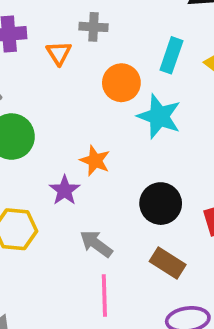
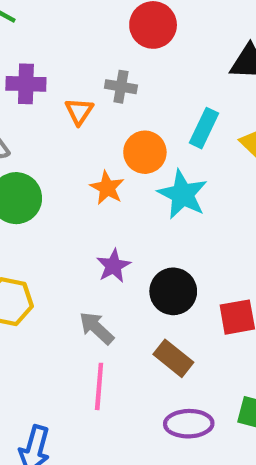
orange star: (95, 161) -> (107, 188), moved
purple star: (65, 190) -> (113, 266), moved

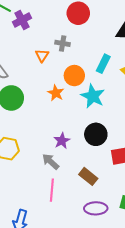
purple cross: (26, 84) -> (22, 20), moved, turned -30
purple star: (113, 266) -> (62, 141), moved
black circle: (173, 291) -> (96, 134), moved

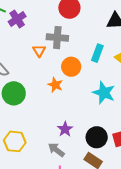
gray cross: (63, 43) -> (57, 38), size x1.5
cyan star: (93, 96) -> (104, 93), moved
black circle: (96, 134) -> (97, 137), moved

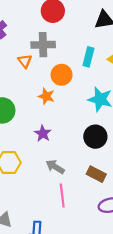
purple star: (65, 129) -> (43, 133), moved
black circle: (97, 137) -> (95, 137), moved

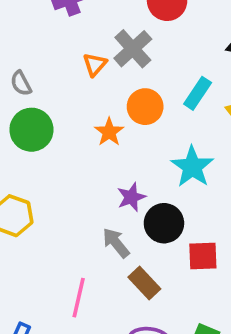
gray cross: (43, 45) -> (133, 49), turned 30
purple star: (43, 133) -> (131, 197), moved
gray arrow: (55, 167) -> (116, 243), moved

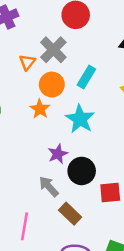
cyan rectangle: (198, 93) -> (86, 77), moved
orange circle: (145, 107) -> (52, 85), moved
cyan star: (192, 167) -> (80, 119), moved

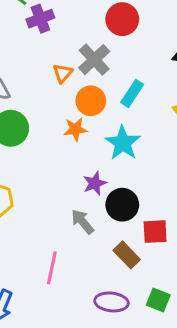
orange star: (40, 109) -> (75, 129), turned 30
brown rectangle: (70, 214) -> (127, 255), moved

